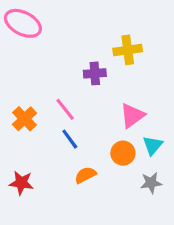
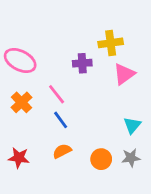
pink ellipse: (23, 23) -> (20, 60), moved
pink triangle: (132, 116) -> (124, 74), moved
orange circle: (123, 153) -> (101, 159), moved
orange semicircle: (85, 175) -> (62, 151), moved

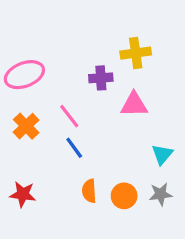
pink ellipse: (20, 60) -> (24, 75), turned -48
pink triangle: (124, 74) -> (134, 105), moved, turned 35
orange semicircle: (62, 151) -> (89, 191), moved, turned -66

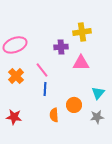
blue line: (74, 148) -> (45, 89), turned 40
orange circle: (124, 196) -> (74, 105), moved

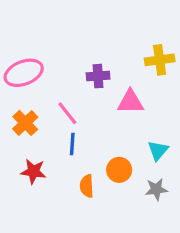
yellow cross: (82, 32) -> (160, 60), moved
red star: (14, 117) -> (33, 171), moved

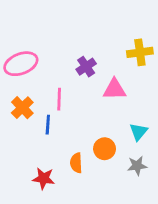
purple cross: (98, 76) -> (86, 67), turned -30
pink line: (67, 113) -> (59, 99), turned 40
blue line: (72, 144) -> (48, 125), moved
red star: (33, 171) -> (44, 178), moved

